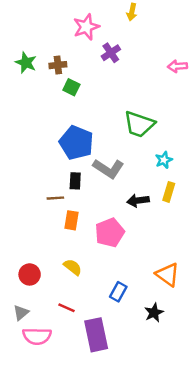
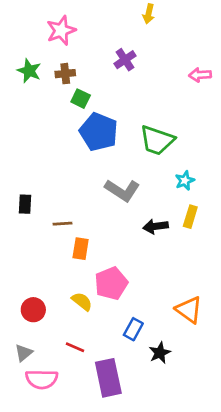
pink star: (86, 27) -> (61, 30), moved
blue pentagon: (76, 143) -> (99, 132), moved
black rectangle: (75, 181) -> (25, 204), moved
pink pentagon: (110, 233) -> (111, 283), moved
black star: (154, 313) -> (160, 353), moved

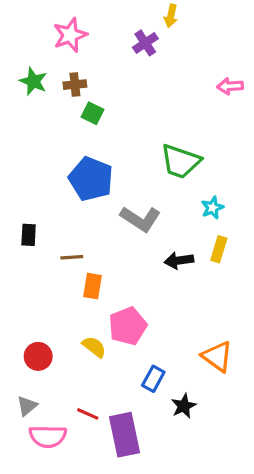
purple cross: (125, 60) -> (145, 43), moved
blue pentagon: (99, 132) -> (91, 179), moved
red line: (75, 347) -> (88, 414), moved

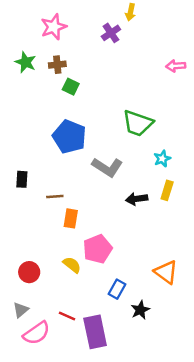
pink semicircle: (48, 436) -> (37, 333), turned -36

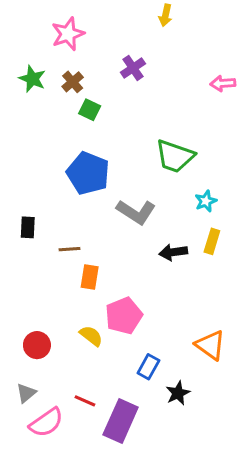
purple cross: (111, 33) -> (133, 68), moved
brown cross: (57, 65) -> (73, 82), turned -35
purple rectangle: (95, 332) -> (121, 421), turned 36

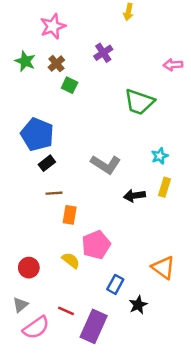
green trapezoid: (175, 156) -> (139, 102), moved
blue pentagon: (88, 173) -> (37, 134), moved
black rectangle: (28, 227) -> (47, 163), moved, turned 49

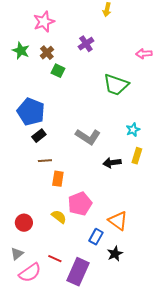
orange triangle: (163, 268) -> (118, 221), moved

